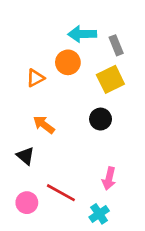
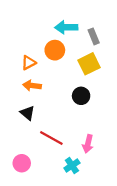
orange arrow: (44, 125) -> (32, 86), moved, turned -30
black triangle: (25, 156) -> (27, 113), moved
red line: (61, 193) -> (51, 138), moved
cyan cross: (99, 214) -> (72, 165), moved

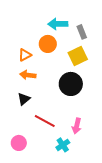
black circle: (81, 96) -> (71, 84), size x1.5
black triangle: (27, 113) -> (24, 99), turned 40

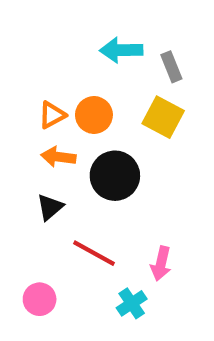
orange circle: (48, 44) -> (94, 115), moved
yellow square: (78, 56) -> (163, 117), turned -36
black circle: (71, 84) -> (115, 176), moved

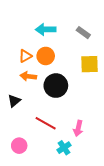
cyan arrow: (121, 50) -> (46, 29), moved
gray rectangle: (171, 67) -> (83, 33), turned -32
yellow square: (163, 117) -> (89, 64), moved, turned -30
black triangle: (50, 207) -> (14, 101), moved

